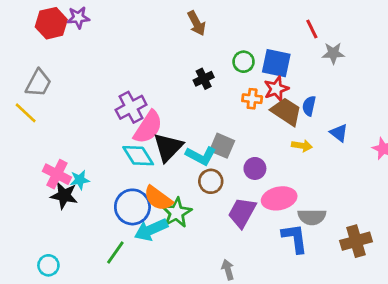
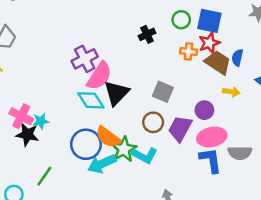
cyan L-shape: (201, 156) -> (145, 155), moved
purple circle: (255, 168) -> (204, 110), moved
purple trapezoid: (242, 213) -> (180, 128), moved
blue L-shape: (295, 238) -> (211, 160), moved
green line: (115, 253) -> (44, 176), moved

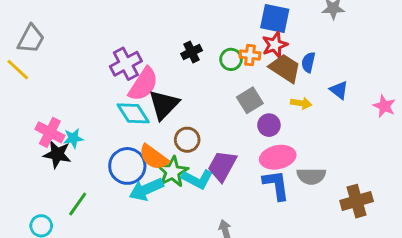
green circle: (181, 20) -> (231, 59), moved
black cross: (147, 34) -> (192, 52), moved
gray square: (163, 92) -> (250, 100), moved, turned 35
brown circle: (153, 122) -> (187, 140), moved
purple trapezoid: (180, 128) -> (222, 166), moved

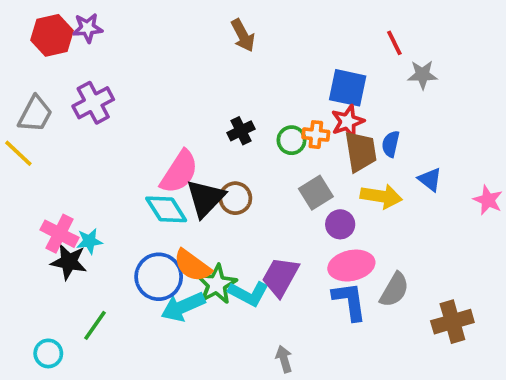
purple cross: (126, 64) -> (93, 103), moved
brown trapezoid: (285, 68) -> (361, 151), turned 48
yellow arrow: (301, 103) -> (381, 196), size x1.5
brown circle: (187, 140) -> (235, 198), moved
gray semicircle: (311, 176) -> (394, 290), turned -60

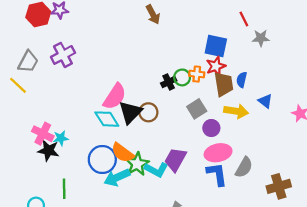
black cross: (241, 131) -> (169, 82), moved
green line: (95, 325) -> (64, 189), turned -36

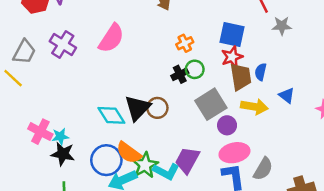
purple cross: (63, 55) -> (63, 44), turned -30
orange cross: (197, 74) -> (185, 43), moved, turned -32
pink semicircle: (115, 97) -> (111, 38), moved
gray square: (197, 109) -> (211, 104), size x1.4
black star: (48, 150) -> (63, 154), moved

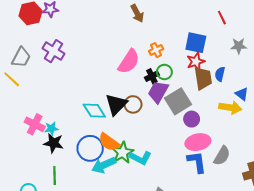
gray star: (282, 26) -> (239, 46), moved
pink semicircle: (111, 38) -> (129, 62), moved
yellow arrow: (254, 107) -> (230, 108), moved
purple trapezoid: (187, 160) -> (158, 92), moved

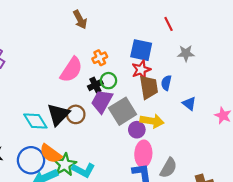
yellow arrow: (230, 108) -> (152, 121), moved
pink ellipse: (198, 142) -> (143, 154), turned -75

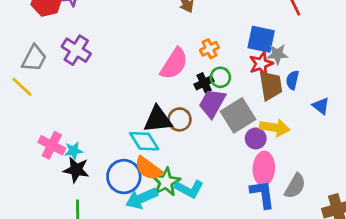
gray star: (186, 53) -> (277, 54), moved
black triangle: (58, 114) -> (158, 119), turned 40
cyan diamond: (35, 121) -> (144, 141), moved

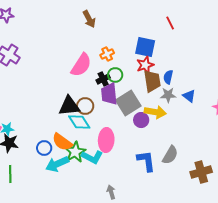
gray star: (277, 54) -> (168, 95), moved
purple trapezoid: (212, 103) -> (109, 94), turned -35
cyan diamond: (144, 141) -> (79, 122), moved
pink ellipse: (264, 168) -> (106, 140), moved
blue circle: (124, 177) -> (44, 148), size x0.6

